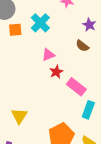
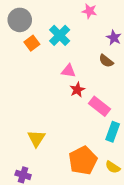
orange square: (15, 30) -> (32, 43), turned -32
pink triangle: (48, 55) -> (68, 71), turned 32

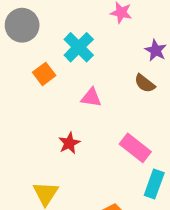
orange square: (32, 43) -> (44, 74), moved
red star: (77, 90) -> (69, 143), moved

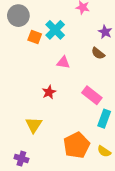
orange square: (44, 74) -> (35, 37), moved, turned -32

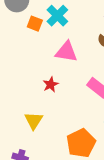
pink triangle: (63, 63) -> (66, 52), size x1.5

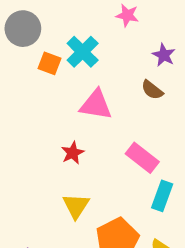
yellow triangle: (34, 121) -> (76, 206), moved

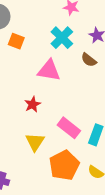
cyan cross: (83, 52) -> (62, 38), moved
pink rectangle: (142, 158) -> (69, 128), moved

